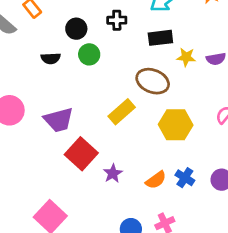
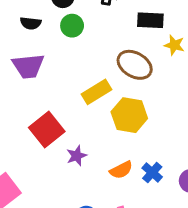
purple trapezoid: (59, 120) -> (28, 66), moved
yellow hexagon: (176, 125) -> (129, 115), moved

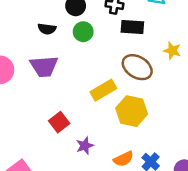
black rectangle: (150, 20) -> (132, 27), moved
red square: (47, 129) -> (59, 122), size x0.7

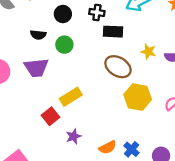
green circle: (83, 32) -> (64, 45), moved
yellow rectangle: (103, 90) -> (71, 97), moved
yellow hexagon: (132, 111) -> (138, 97), moved

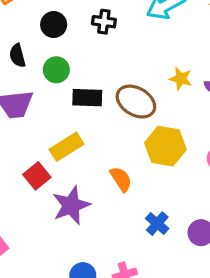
black rectangle: (113, 32) -> (87, 98), moved
black semicircle: (38, 35) -> (17, 56), turned 70
purple star: (73, 136) -> (71, 205), size x1.6
orange semicircle: (108, 147) -> (121, 179), moved, turned -96

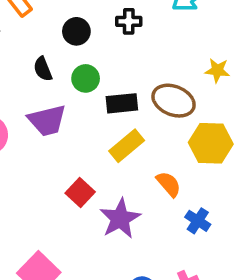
yellow rectangle: (66, 147) -> (127, 146), moved
blue cross: (157, 224) -> (198, 221), moved

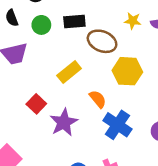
black rectangle: (122, 103) -> (74, 22), moved
blue cross: (198, 221) -> (117, 125), size x1.6

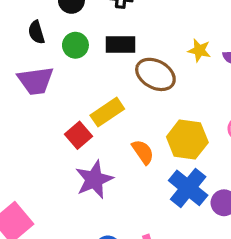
yellow hexagon: (127, 71) -> (187, 140), moved
red square: (36, 104) -> (78, 135), moved
blue cross: (117, 125) -> (188, 188), moved

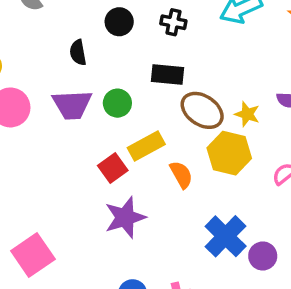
green circle: (75, 45) -> (117, 103), moved
yellow star: (199, 50) -> (247, 114), moved
yellow hexagon: (187, 140) -> (229, 153), moved
orange semicircle: (143, 152) -> (181, 175), moved

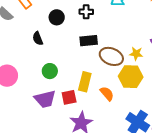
green circle: (117, 103) -> (50, 71), moved
purple trapezoid: (72, 105) -> (45, 99), moved
yellow rectangle: (146, 146) -> (85, 82), turned -36
red square: (113, 168) -> (69, 97), turned 35

